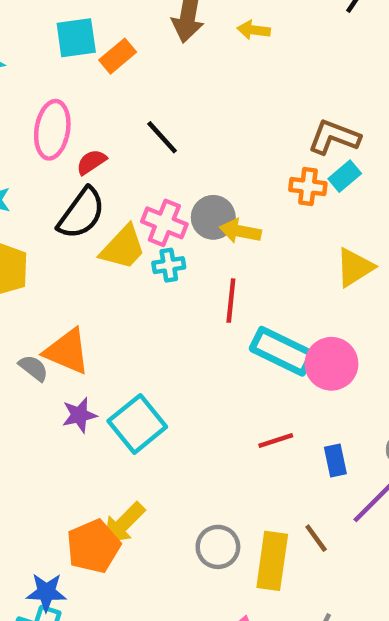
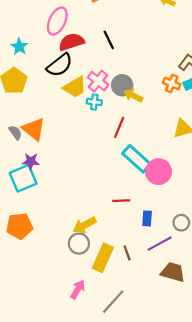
red semicircle: (91, 162) -> (71, 42), size x1.6
cyan square: (137, 424) -> (23, 178), moved
yellow arrow: (124, 523) -> (85, 225), moved

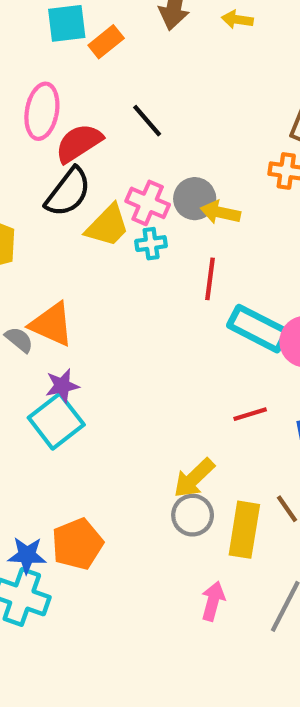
orange pentagon: (19, 226) -> (77, 544), moved

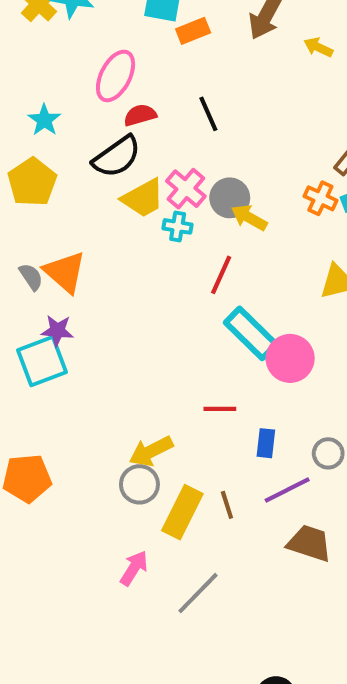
red semicircle: (79, 143) -> (140, 115), size x0.7

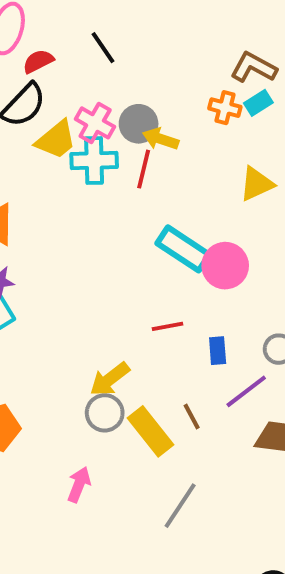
cyan cross: (178, 226) -> (94, 160), size x1.6
red line: (221, 275) -> (144, 169), moved
yellow rectangle: (182, 512) -> (151, 431), turned -54
pink arrow: (134, 568) -> (79, 485), moved

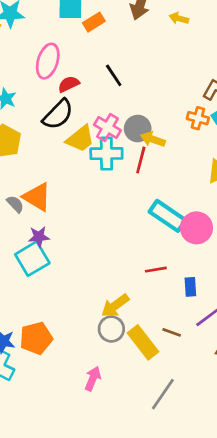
brown line: (192, 417) -> (172, 332), turned -42

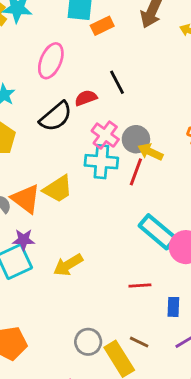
red semicircle: (69, 84) -> (86, 98), moved
yellow trapezoid: (80, 139) -> (58, 189), moved
yellow arrow: (115, 306) -> (68, 265), moved
brown line: (172, 332) -> (139, 342), moved

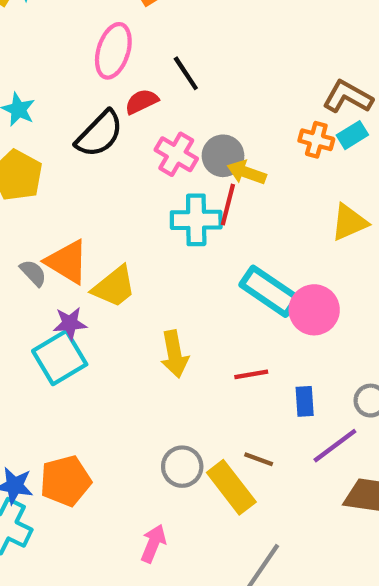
pink ellipse: (51, 61) -> (113, 51), moved
cyan cross: (101, 162) -> (196, 220), moved
yellow trapezoid: (58, 189) -> (114, 287), moved
yellow arrow: (68, 265) -> (174, 354), moved, turned -64

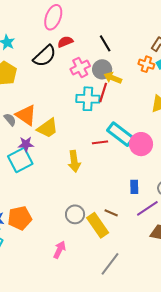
black line: (186, 73) -> (105, 43), moved
pink cross: (176, 154) -> (80, 67), turned 30
red line: (251, 374) -> (100, 142), moved

